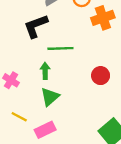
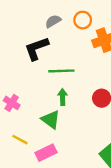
green arrow: (45, 71) -> (63, 97), moved
green triangle: (50, 97) -> (51, 119), turned -42

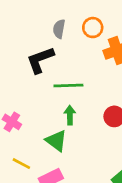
gray semicircle: (53, 21) -> (59, 29), turned -49

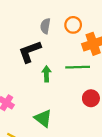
green line: (68, 85) -> (78, 67), moved
green arrow: (70, 115) -> (46, 74), moved

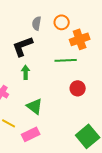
green arrow: (46, 74) -> (26, 72), moved

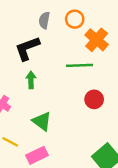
orange cross: (80, 39) -> (97, 40), turned -30

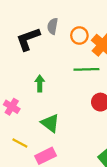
orange circle: (75, 19) -> (79, 36), moved
black L-shape: (27, 48) -> (28, 39), moved

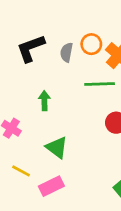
gray semicircle: (53, 26) -> (66, 52), moved

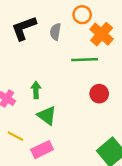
orange circle: (91, 44) -> (82, 15), moved
green arrow: (44, 101) -> (36, 90), moved

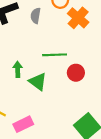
green line: (85, 60) -> (55, 55), moved
green triangle: (47, 116) -> (38, 82), moved

